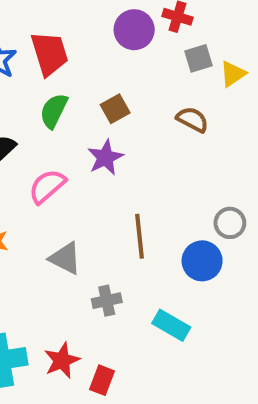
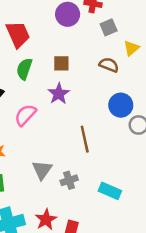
yellow triangle: (233, 74) -> (131, 48), moved
brown square: (115, 109) -> (61, 63), turned 35
gray triangle: (65, 258) -> (42, 170), moved, turned 45
blue circle: (202, 261) -> (121, 105), moved

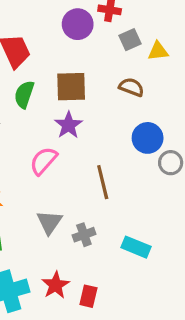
yellow triangle: (131, 48) -> (158, 51), moved, turned 35
brown square: (61, 63) -> (71, 87), size x1.5
pink semicircle: (25, 115) -> (43, 161), moved

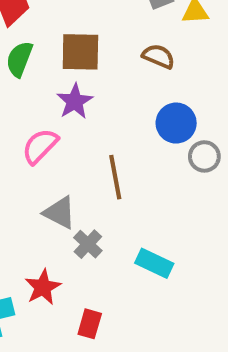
gray triangle: (49, 222) -> (60, 213), moved, turned -40
gray cross: (84, 235) -> (88, 244), turned -30
red star: (56, 285) -> (43, 287), moved

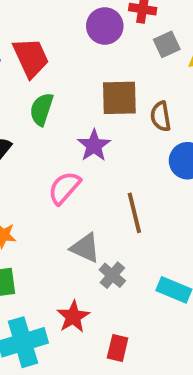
brown square: (80, 52) -> (119, 98), moved
brown semicircle: (158, 56) -> (161, 116), moved, turned -120

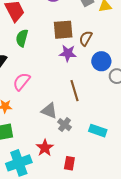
brown semicircle: (161, 116) -> (86, 38), turned 42
purple star: (94, 145) -> (68, 53), moved, turned -30
pink semicircle: (64, 188) -> (22, 82), moved

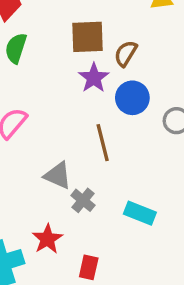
purple star: (68, 53) -> (94, 78), turned 30
blue circle: (101, 61) -> (132, 98), moved

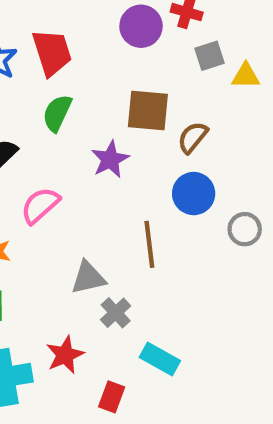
purple star: (94, 78) -> (110, 159), moved
gray triangle: (58, 175) -> (88, 278), turned -44
cyan rectangle: (140, 213) -> (160, 359), moved

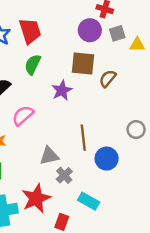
purple circle: (141, 26) -> (90, 30), moved
blue circle: (194, 194) -> (107, 159), moved
red star: (65, 355) -> (36, 198), size x1.4

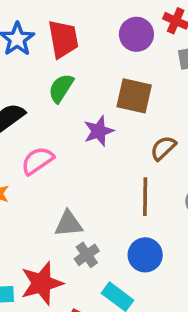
purple circle: (90, 30) -> (136, 34), moved
brown semicircle: (108, 79) -> (163, 148), moved
brown line: (83, 138) -> (145, 197), moved
blue circle: (107, 159) -> (145, 255), moved

